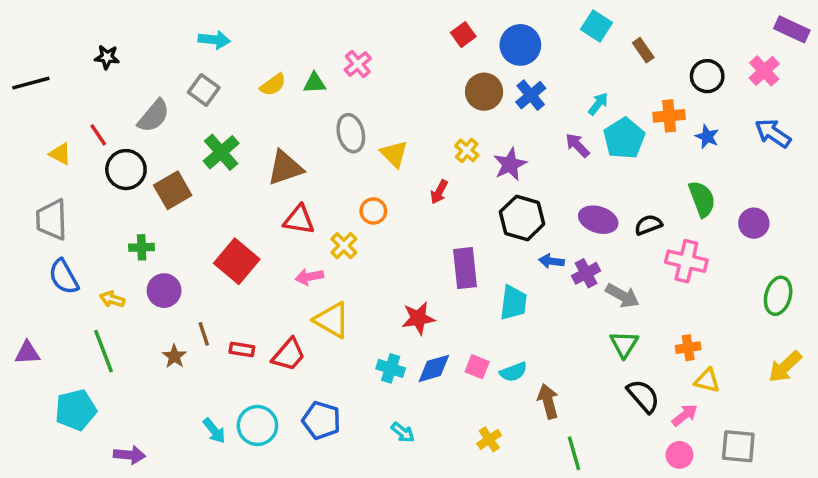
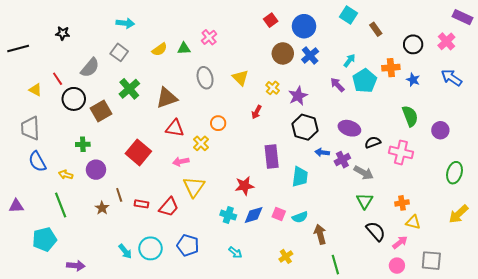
yellow triangle: (394, 154) -> (240, 78), moved
black semicircle: (648, 225) -> (373, 142), moved
yellow triangle: (332, 320) -> (194, 187), turned 35

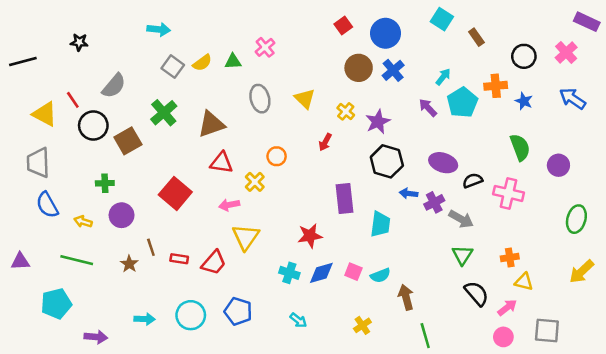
gray square: (119, 52) -> (173, 67), moved
yellow triangle: (35, 90) -> (45, 114), size x1.5
green line: (61, 205) -> (77, 260), turned -55
cyan arrow: (125, 251) -> (145, 319), moved, turned -49

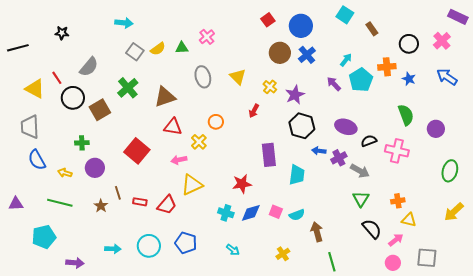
yellow triangle: (246, 237) -> (192, 185), turned 30

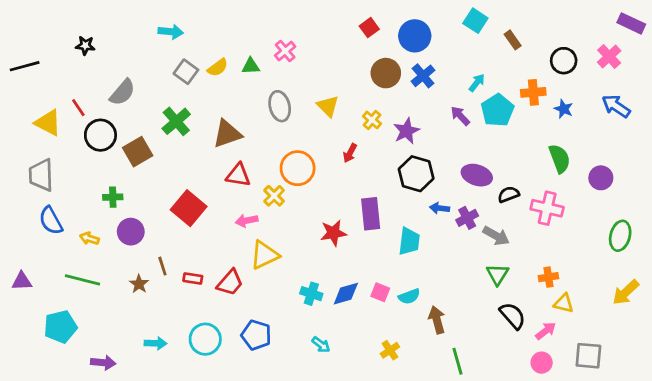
orange circle: (216, 122) -> (298, 168), size x1.6
red star: (242, 184) -> (333, 233), moved

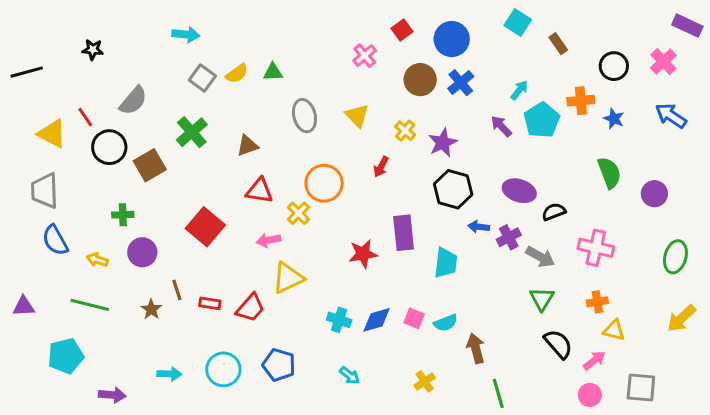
pink cross: (285, 51) -> (365, 56), moved
brown triangle: (227, 134) -> (247, 146), size x0.7
pink cross: (547, 208) -> (596, 248), moved

